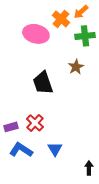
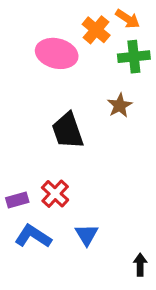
orange arrow: (81, 12) -> (128, 19), turned -105

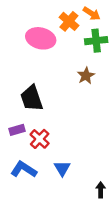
black trapezoid: (68, 131) -> (32, 98), moved
purple rectangle: (17, 200) -> (17, 130), moved

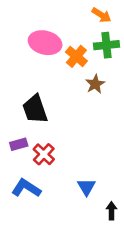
orange cross: (69, 21) -> (76, 56), moved
blue triangle: (62, 168) -> (86, 187), moved

